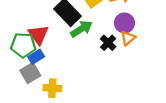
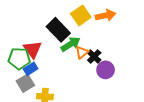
purple circle: (124, 23) -> (106, 70), moved
orange triangle: (128, 38) -> (82, 52), moved

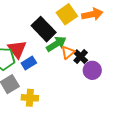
blue rectangle: (31, 69) -> (29, 63), moved

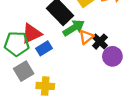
red triangle: (17, 49) -> (32, 34), turned 42

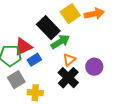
orange triangle: (86, 37) -> (69, 60), moved
black cross: (100, 42) -> (68, 78), moved, size x1.5

